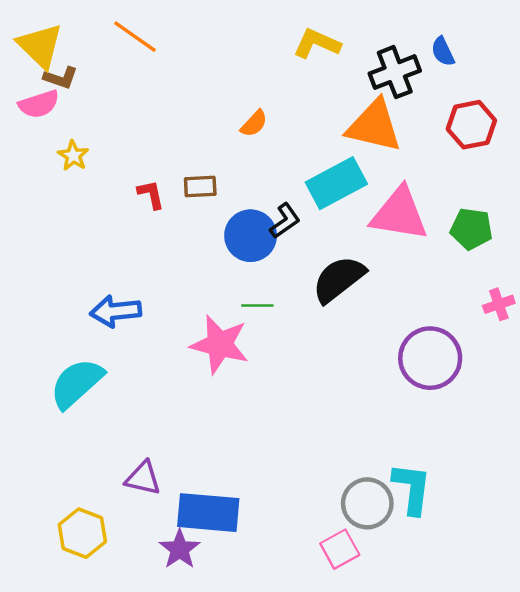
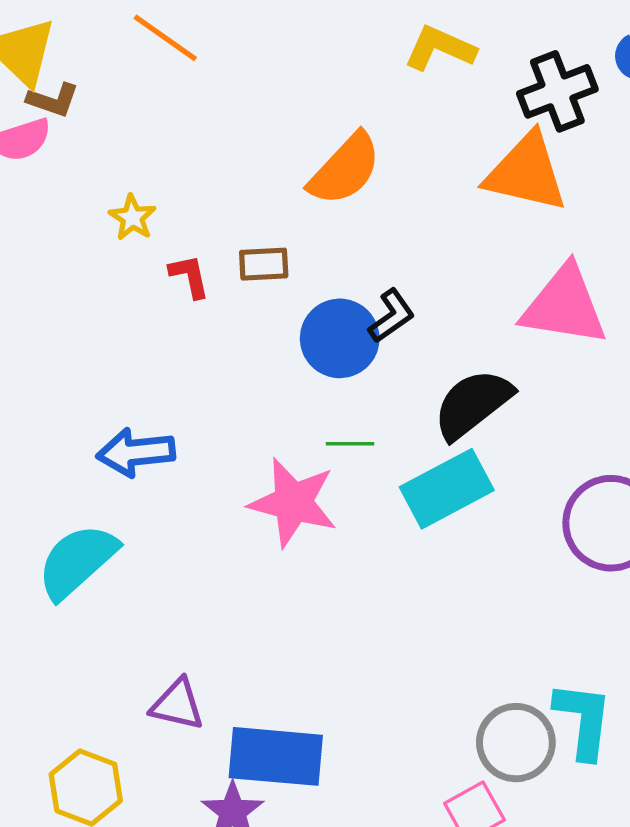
orange semicircle: (254, 124) -> (345, 169), size x1.8
yellow star: (73, 156) -> (132, 217), moved
cyan rectangle: (336, 183) -> (447, 489), moved

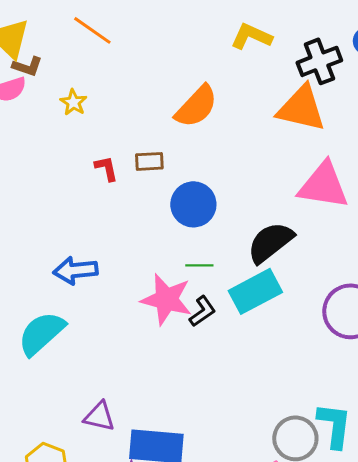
yellow star: (132, 217) -> (73, 102), moved
black L-shape: (392, 316) -> (202, 311), moved

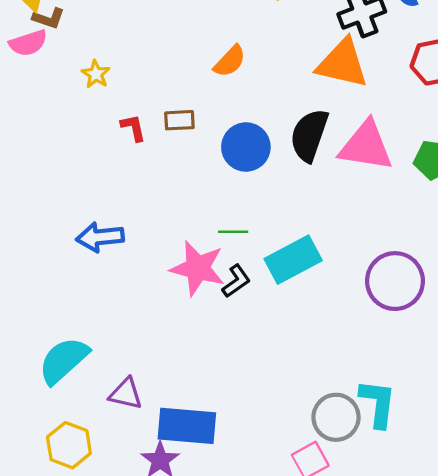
yellow star: (73, 102) -> (96, 74), moved
orange semicircle: (196, 106) -> (230, 61), size x0.7
blue circle: (193, 204) -> (246, 147), moved
black semicircle: (270, 242) -> (309, 135), moved, turned -33
cyan semicircle: (41, 333) -> (64, 360), moved

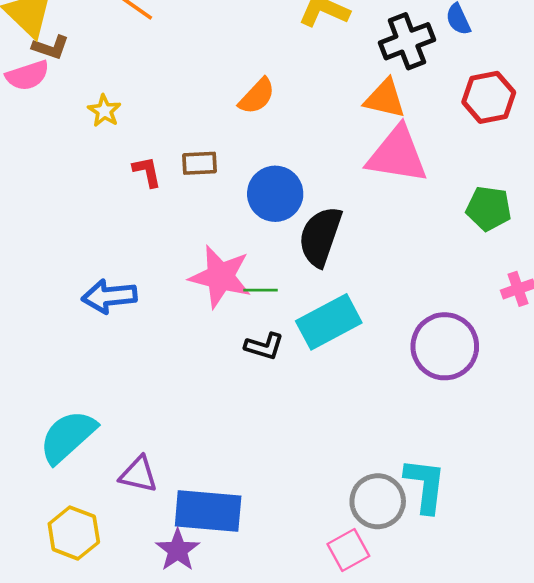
orange triangle: (342, 63) -> (385, 99), size x0.7
black semicircle: (309, 135) -> (320, 236), moved
pink triangle: (366, 146) -> (397, 155), moved
pink star: (198, 268) -> (220, 277), moved
black L-shape: (236, 281) -> (264, 346), turned 52

